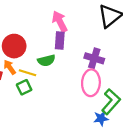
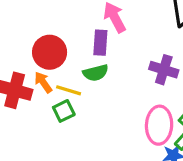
purple rectangle: (60, 40) -> (100, 43), moved
pink ellipse: (91, 83) -> (159, 125), moved

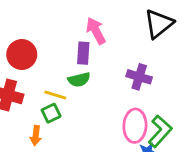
red circle: (50, 52) -> (22, 54), moved
orange arrow: (43, 82) -> (36, 136), moved, turned -138

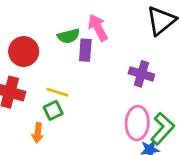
green semicircle: (79, 80) -> (69, 36), moved

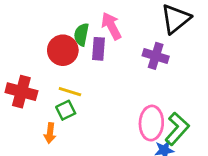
green semicircle: (69, 36) -> (81, 35), turned 115
red circle: (24, 51) -> (63, 50), moved
purple cross: (141, 74) -> (156, 56), moved

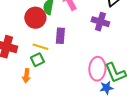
purple rectangle: (99, 49) -> (60, 36), moved
green L-shape: (177, 129) -> (115, 73), turned 115

